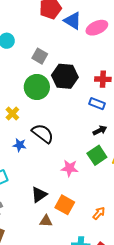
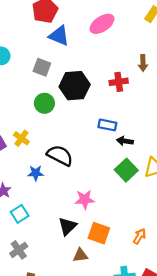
blue triangle: (73, 21) -> (59, 36), moved
green circle: (37, 87) -> (44, 103), size x0.7
blue rectangle: (97, 104) -> (107, 125), moved
black arrow: (100, 130) -> (125, 141), turned -136
pink star: (70, 168) -> (85, 199), moved

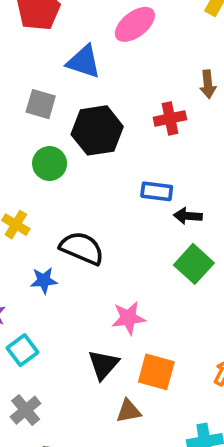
blue triangle: (59, 36) -> (84, 62), moved

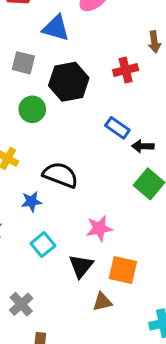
blue rectangle: (157, 191) -> (117, 128), turned 30
cyan square: (23, 350) -> (43, 245), moved

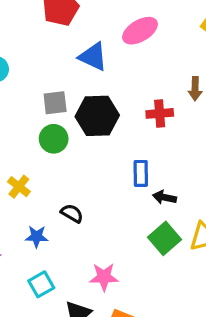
gray square: (23, 63) -> (55, 103), moved, turned -30
blue rectangle: (117, 128) -> (141, 173), turned 45
black semicircle: (60, 175) -> (72, 213), size x0.6

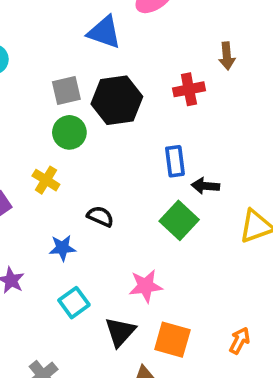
yellow cross: (19, 187) -> (46, 180), moved
green square: (164, 238) -> (179, 220), moved

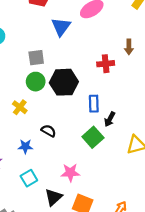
blue triangle: (104, 32) -> (61, 27), turned 42
black hexagon: (117, 100) -> (64, 82), moved
black arrow: (205, 186) -> (110, 119), turned -72

